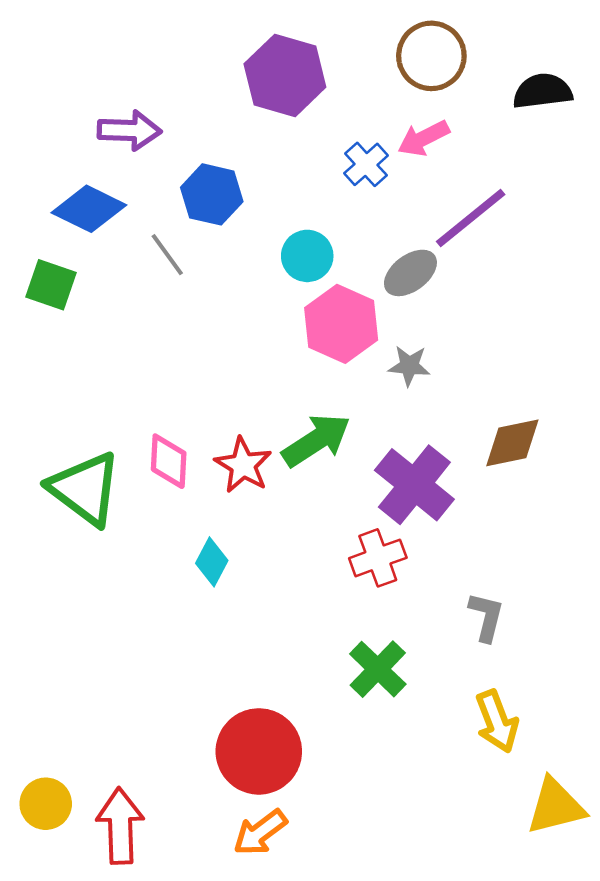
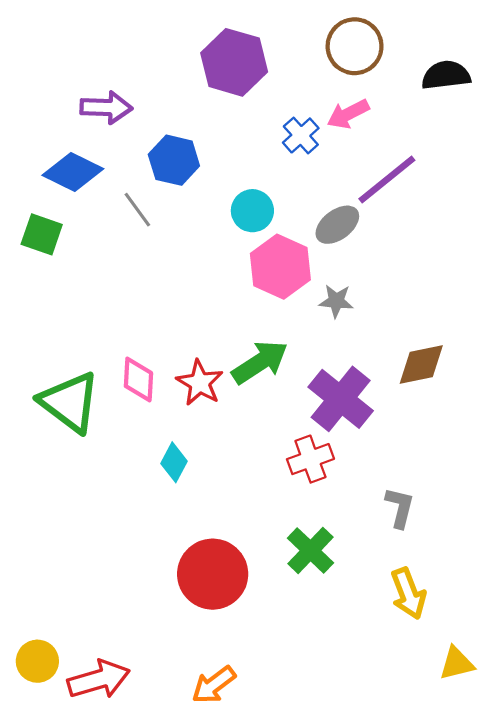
red circle: (259, 751) -> (213, 574), moved
yellow triangle: (556, 806) -> (457, 663), size x0.7
red arrow: (120, 826) -> (99, 679), turned 76

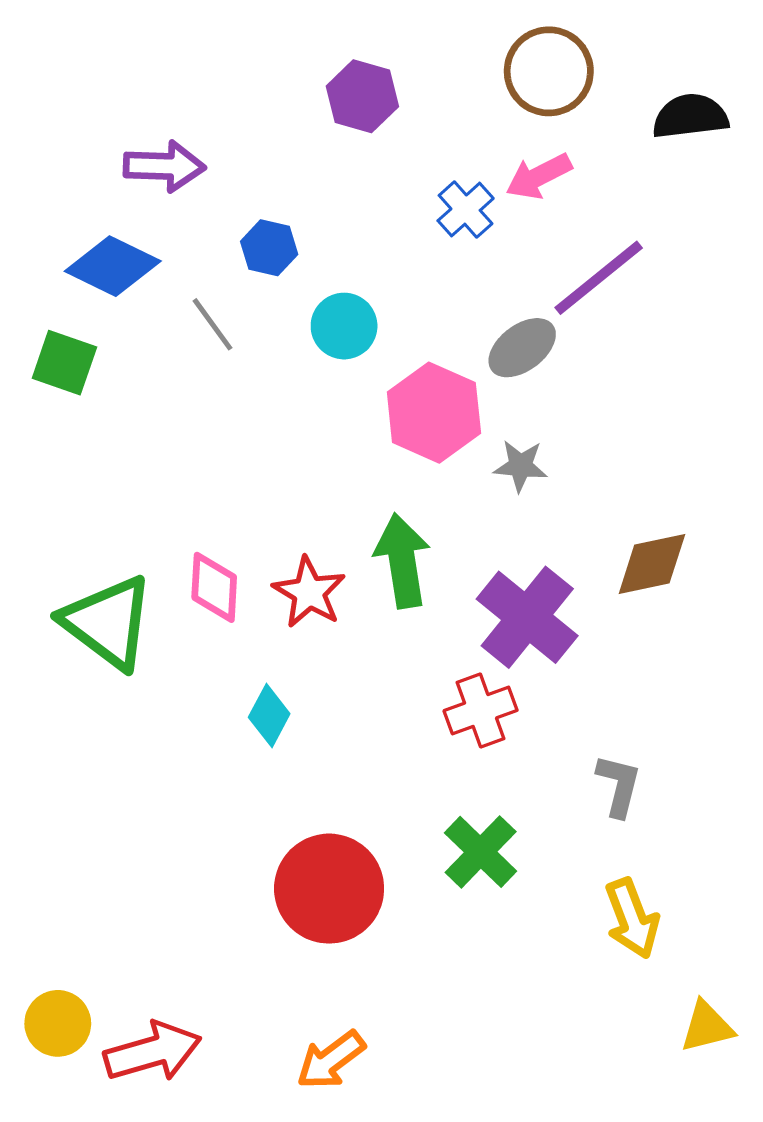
purple hexagon: (234, 62) -> (362, 96), size x0.7
blue hexagon: (174, 160) -> (269, 248), size x0.7
cyan circle: (252, 211) -> (344, 326), moved
green arrow: (260, 362) -> (402, 561), turned -66

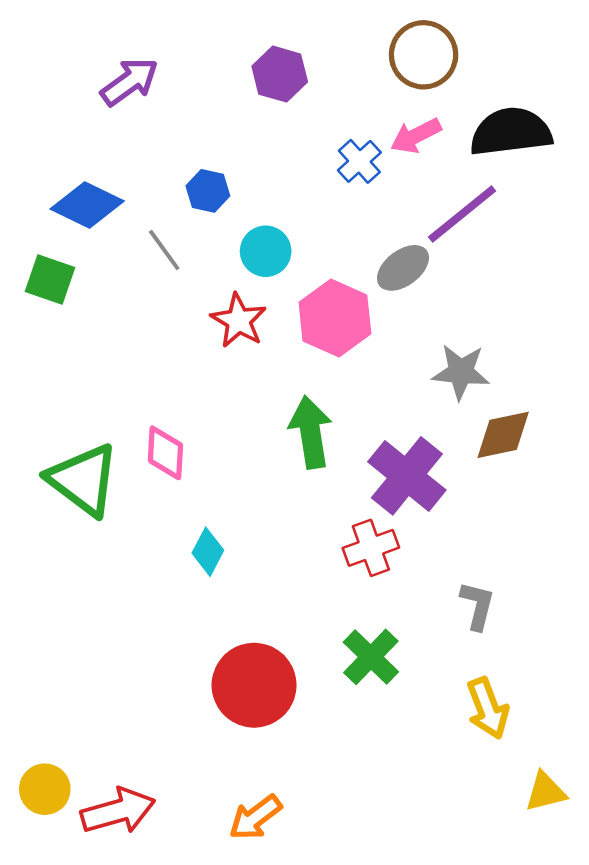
black semicircle: (690, 116) -> (511, 132), moved, size x1.4
purple arrow: (164, 166) -> (130, 82), moved, turned -38
gray star: (520, 466) -> (461, 372), moved, size x1.4
red star: (309, 592) -> (239, 321), moved

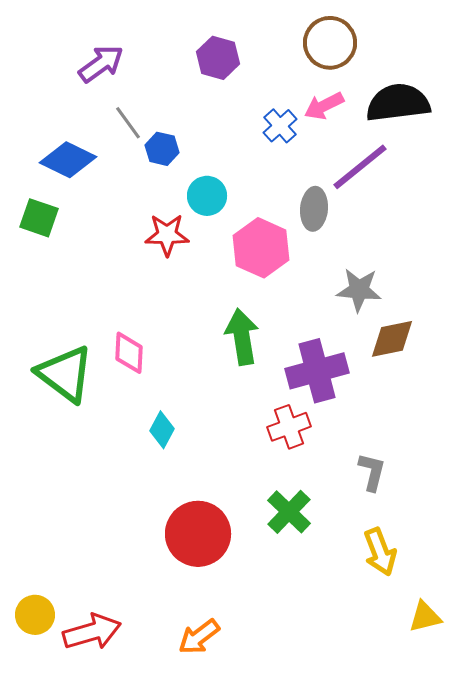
gray line: (164, 250) -> (128, 123), moved
gray ellipse: (403, 268) -> (314, 209), turned -48
red star: (239, 321) -> (167, 235), moved, turned -30
purple cross: (407, 476) -> (317, 371), turned 36

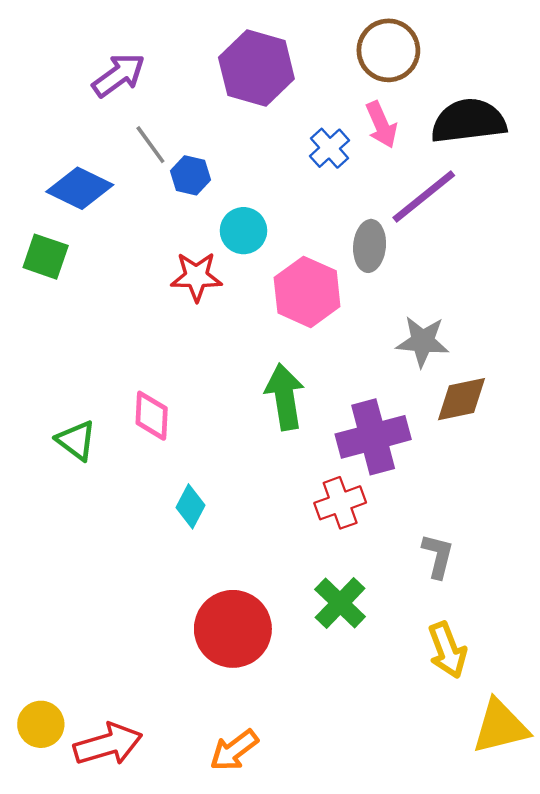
purple hexagon: (218, 58) -> (256, 68), size x1.5
pink arrow: (324, 106) -> (381, 125), turned -87
green triangle: (65, 374) -> (76, 440), size x0.6
yellow triangle: (425, 617) -> (500, 727), size x1.5

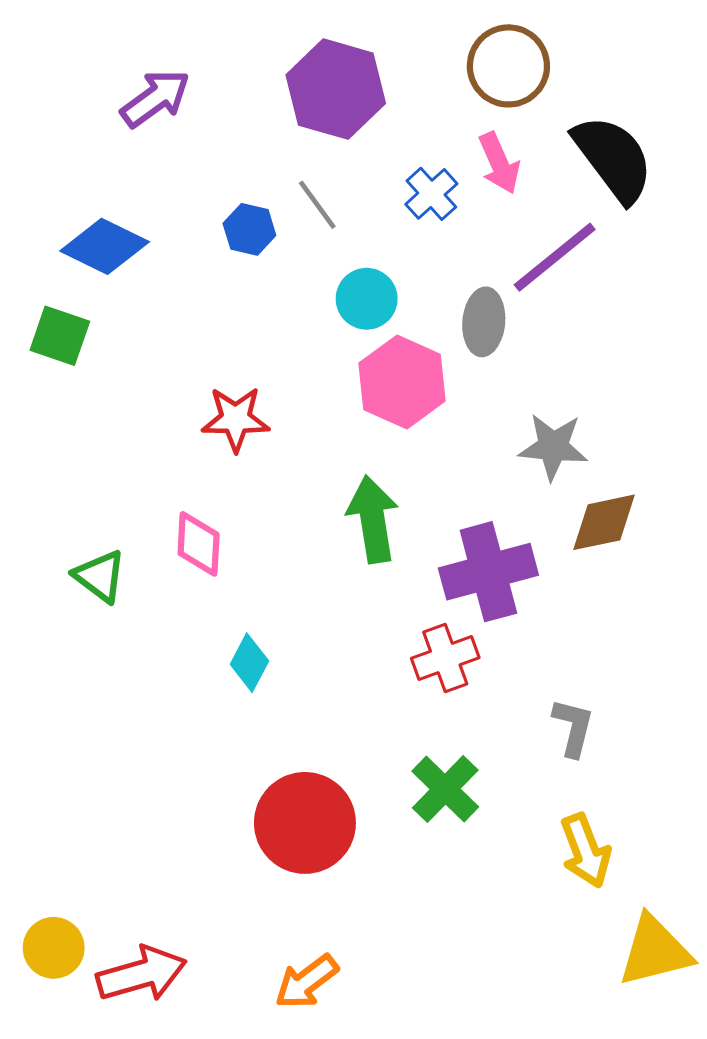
black semicircle: (469, 121) -> (613, 158), turned 60
gray line: (150, 145) -> (317, 205), moved
cyan circle: (243, 231) -> (367, 299), moved
red star: (196, 277) -> (236, 419), moved

